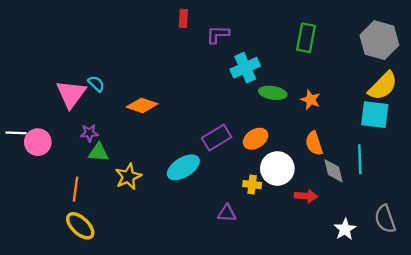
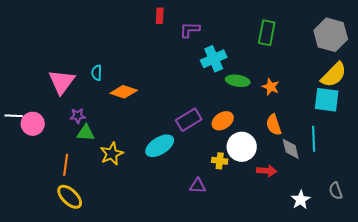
cyan semicircle: (96, 84) -> (97, 73), moved, turned -133
gray semicircle: (385, 219) -> (336, 191), size x0.7

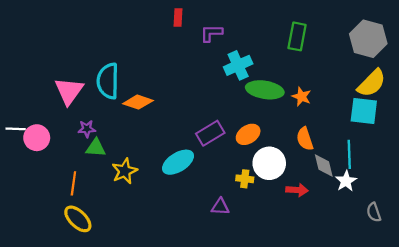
cyan semicircle: (97, 73) -> (108, 81), size x2.0
green ellipse: (238, 81) -> (265, 90), size x1.4
white star: (301, 200) -> (346, 181), moved

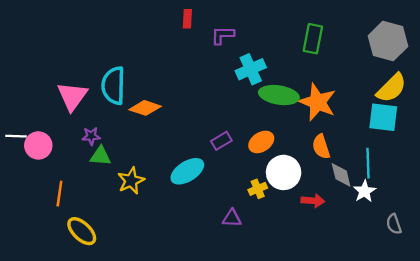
orange star: (301, 97) -> (318, 102), size x1.8
purple rectangle: (210, 133) -> (221, 141), size x0.7
yellow cross: (245, 179) -> (258, 189), turned -30
orange line: (73, 183) -> (59, 194), moved

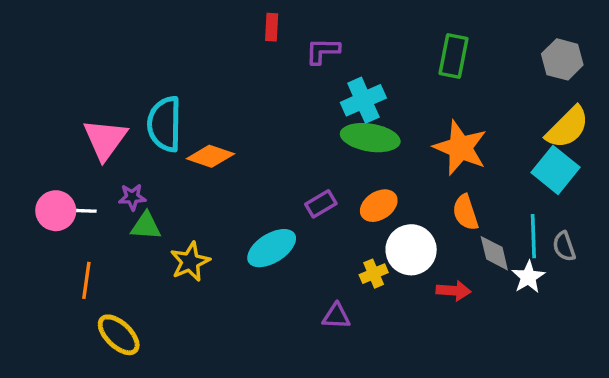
gray hexagon: (388, 41) -> (562, 59), size x0.7
green ellipse: (279, 95) -> (370, 138), moved
cyan square: (383, 117) -> (556, 170), turned 32
white line: (16, 136) -> (81, 211), moved
gray semicircle: (394, 224) -> (564, 246), moved

